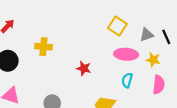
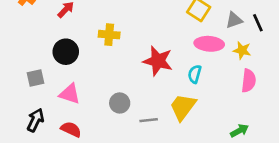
red star: (84, 68) -> (158, 61), size x1.6
cyan semicircle: (127, 80) -> (195, 74), moved

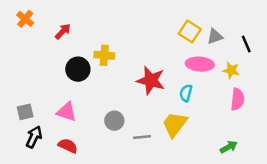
gray triangle: (234, 20) -> (215, 36), moved
black circle: (66, 52) -> (78, 69), moved
gray square: (35, 78) -> (25, 112), moved

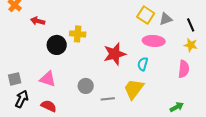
red arrow: (63, 31) -> (38, 21), moved, turned -120
yellow star: (231, 70) -> (191, 45), moved
red star: (151, 80) -> (115, 54), turned -30

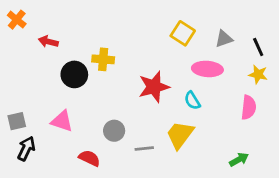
yellow square: (146, 15) -> (183, 33), moved
cyan semicircle: (143, 64) -> (192, 101), turned -48
red semicircle: (49, 106) -> (89, 158), moved

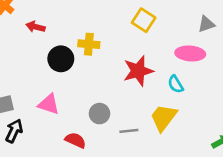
yellow square: (183, 33) -> (144, 20), moved

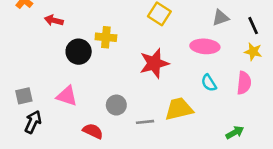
cyan semicircle: (176, 84) -> (209, 83), moved
yellow trapezoid: (164, 118) -> (179, 109), turned 40

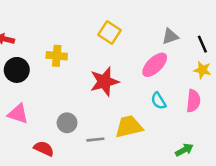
pink ellipse: (205, 46) -> (155, 65), turned -48
black circle: (79, 52) -> (17, 70), moved

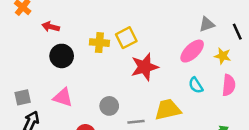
yellow square: (110, 33) -> (126, 38), moved, turned 30
yellow star: (202, 70) -> (223, 56), moved

